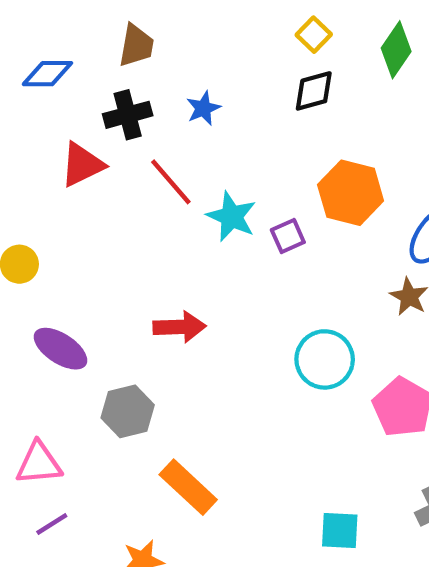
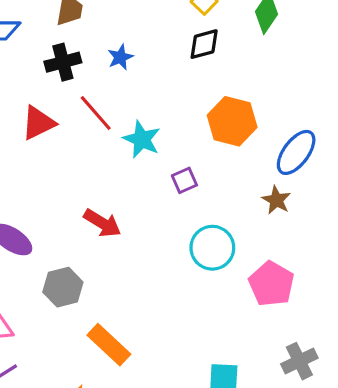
red triangle: (82, 165) -> (38, 123), moved
purple square: (288, 236) -> (184, 180), moved
red arrow: (180, 327) -> (102, 223), turned 33

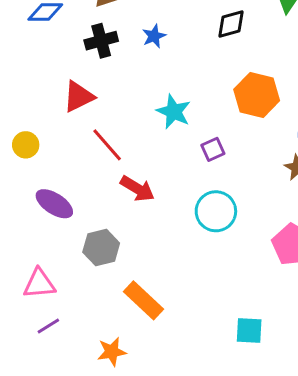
red line: (96, 113) -> (107, 145), moved
cyan circle: (212, 248) -> (216, 211), moved

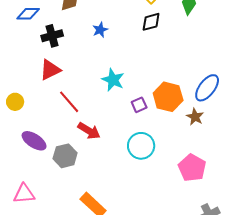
black cross: (101, 41) -> (52, 36), moved
orange hexagon: (257, 95) -> (168, 97), moved
gray hexagon: (101, 248) -> (65, 156), moved

